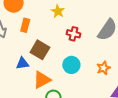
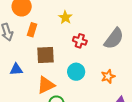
brown square: (40, 50) -> (45, 55), turned -36
blue triangle: (22, 63) -> (16, 69), moved

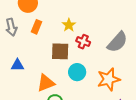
yellow star: (65, 17) -> (69, 25), moved
brown square: (45, 55) -> (60, 51), moved
orange star: (108, 76) -> (109, 79), size x1.6

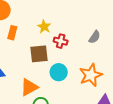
gray semicircle: (117, 42) -> (94, 37), size x0.6

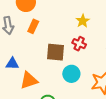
yellow star: (44, 27) -> (83, 21), moved
orange triangle: (29, 87) -> (29, 80), moved

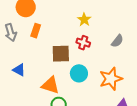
blue triangle: (12, 64) -> (19, 70), turned 32
orange triangle: (29, 80) -> (50, 85), moved, turned 42

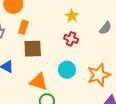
gray semicircle: (117, 41) -> (105, 28), moved
brown square: (61, 54) -> (33, 49), moved

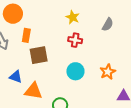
orange star: (99, 75) -> (108, 72), size x0.7
orange triangle: (39, 82) -> (33, 91), moved

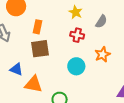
gray semicircle: (108, 25) -> (101, 21), moved
orange rectangle: (26, 35) -> (38, 27), moved
orange star: (108, 72) -> (103, 54), moved

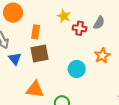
yellow star: (76, 12) -> (64, 16), moved
red cross: (77, 35) -> (80, 28), moved
blue triangle: (16, 69) -> (15, 59), moved, turned 32

